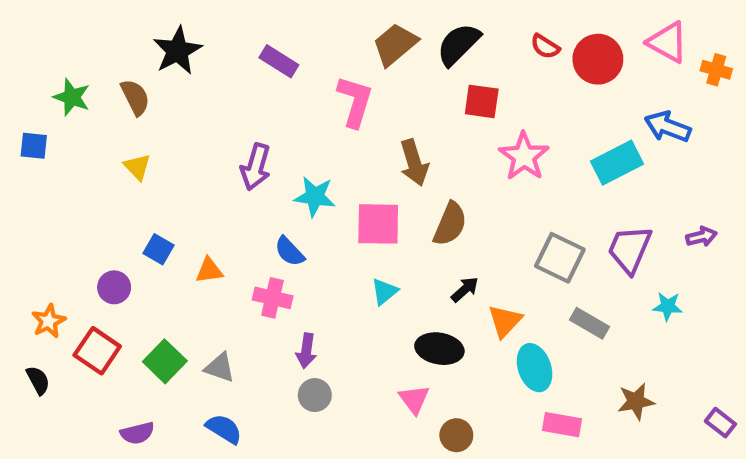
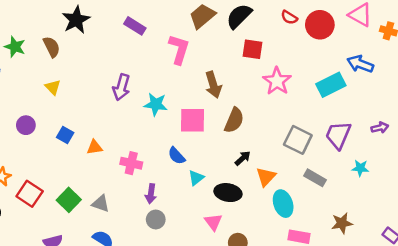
blue semicircle: (289, 251) -> (177, 156), moved
purple circle: (114, 287) -> (26, 125), moved
cyan triangle: (385, 292) -> (196, 178), moved

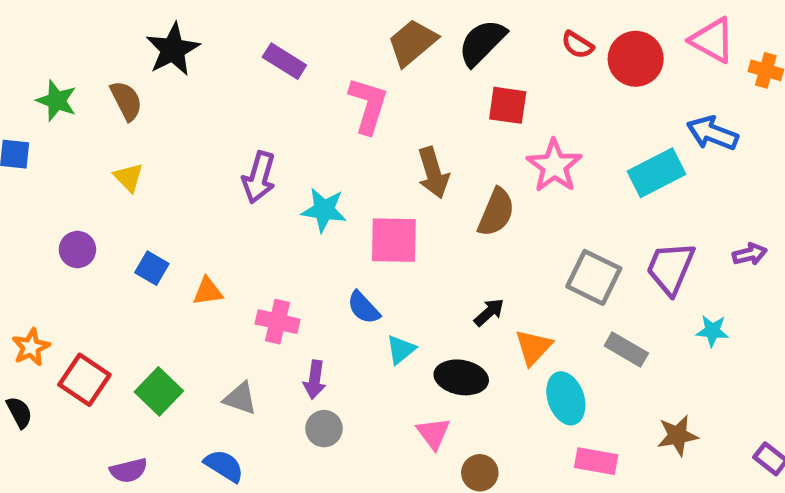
brown semicircle: (234, 120) -> (496, 212), moved
gray triangle: (101, 204) -> (240, 398), moved

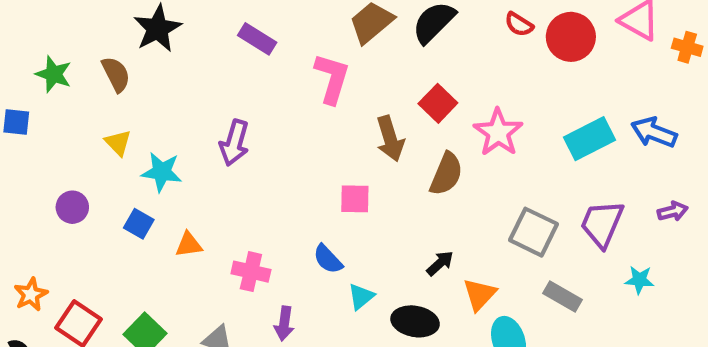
red square: (508, 105) -> (438, 103), moved, turned 36
blue arrow: (712, 133) -> (654, 132), moved
cyan star: (324, 210) -> (162, 172), moved
pink square: (394, 240) -> (355, 199), size x0.7

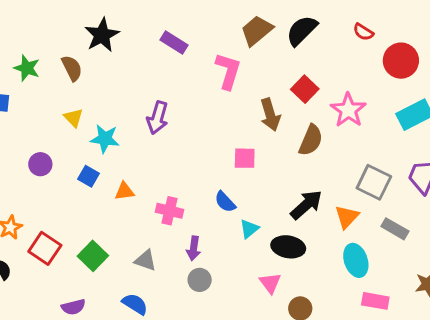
red circle: (571, 37) -> (401, 61), moved
black arrow: (440, 263) -> (306, 205), size x1.6
orange triangle: (479, 294) -> (347, 217), moved

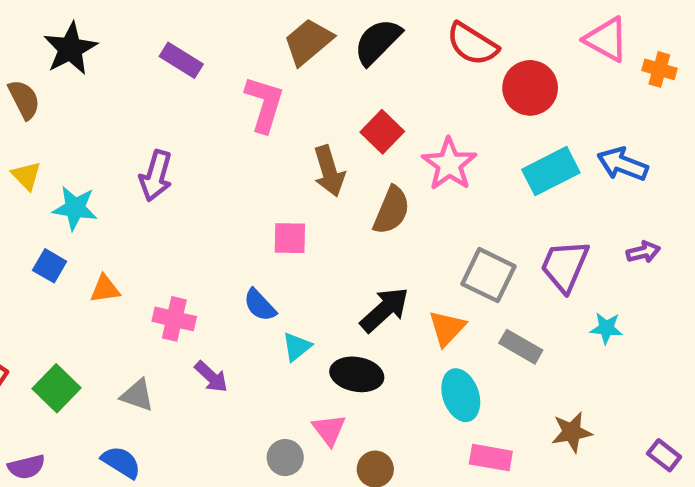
red semicircle: (363, 32) -> (472, 44), size x1.6
purple arrow: (194, 248) -> (211, 377), turned -55
gray circle: (200, 280) -> (285, 458), moved

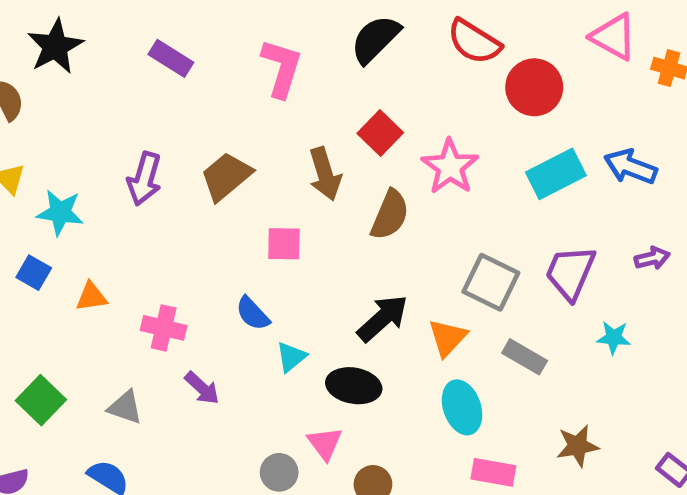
brown trapezoid: (308, 42) -> (226, 176), moved
pink L-shape: (264, 104) -> (282, 68), moved

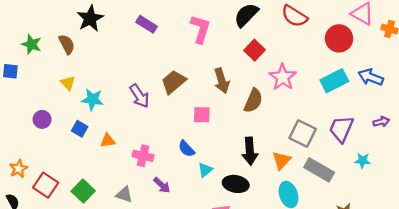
red circle: (534, 87) -> (339, 38), moved
red square: (380, 133) -> (254, 50), moved
purple arrow: (144, 179) -> (139, 96), moved, turned -50
black arrow: (383, 318) -> (250, 151), turned 128
gray rectangle: (525, 357) -> (319, 170), size x1.4

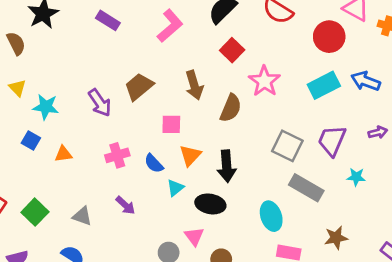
pink L-shape: (201, 29) -> (170, 26), turned 32
pink cross: (143, 156) -> (117, 155), moved, turned -30
orange triangle: (281, 160) -> (190, 155), moved

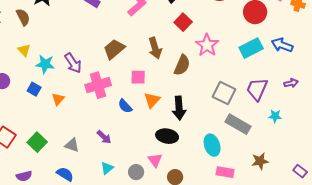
purple arrow: (100, 103) -> (73, 63), moved
orange triangle: (63, 154) -> (58, 99), turned -40
pink cross: (117, 155) -> (98, 85), moved, size x1.4
cyan triangle: (175, 188) -> (107, 168), moved

